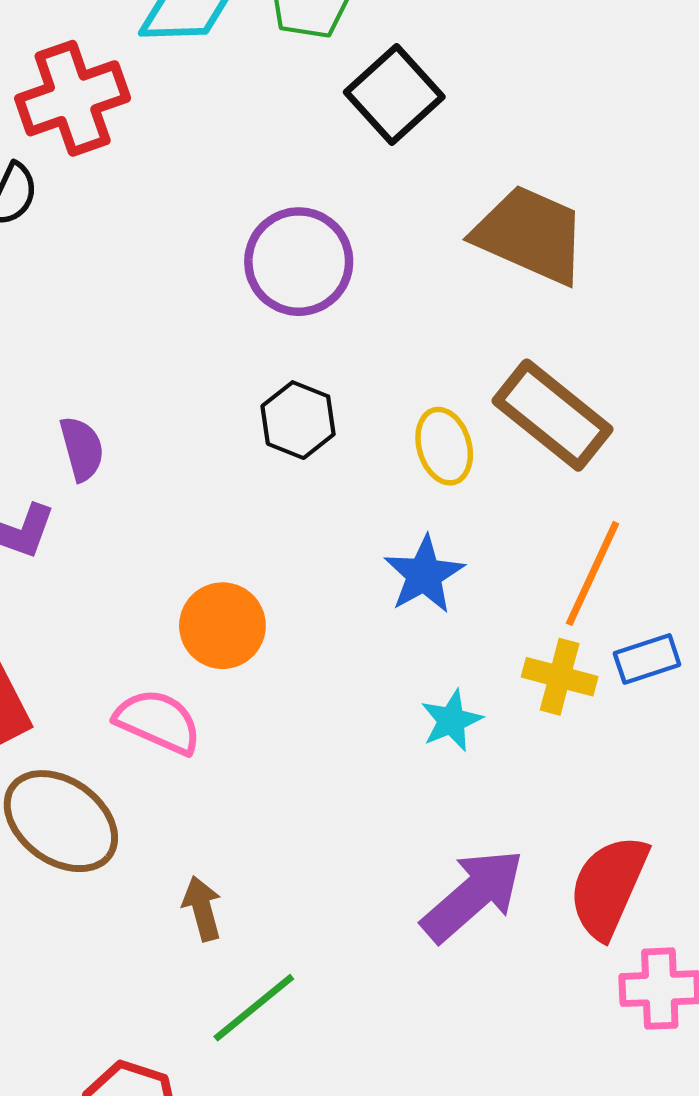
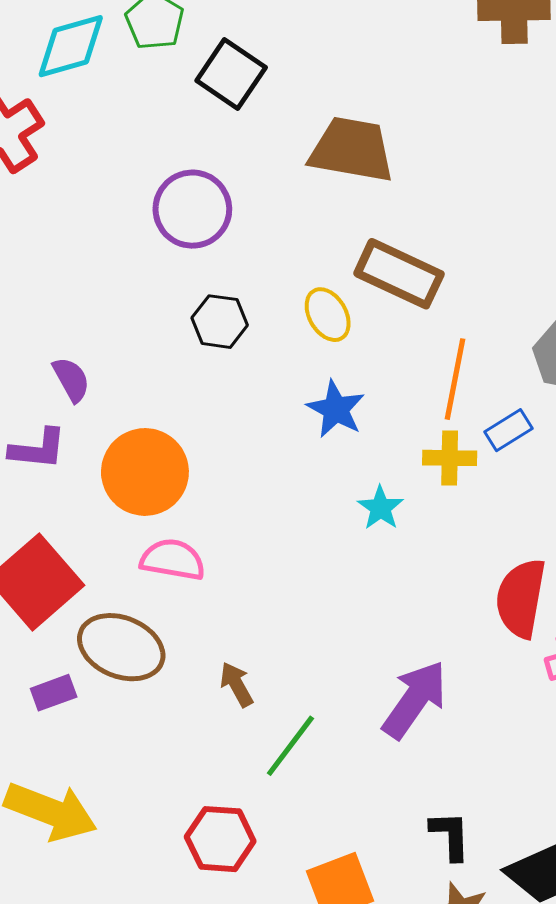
orange circle: (222, 626) -> (145, 472), moved, size x1.4
purple arrow: (473, 895) -> (415, 700), moved

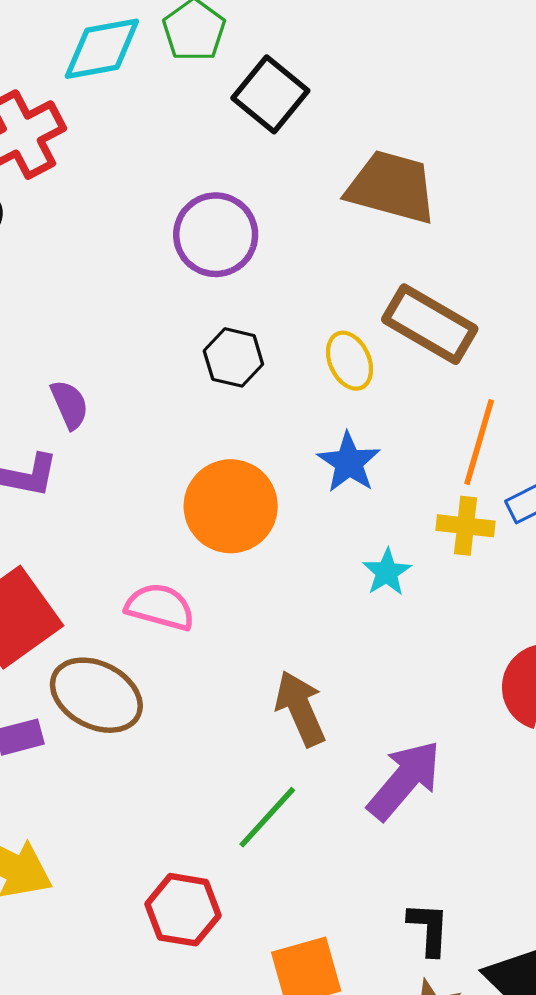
orange circle: (145, 472) -> (231, 506), moved
brown arrow: (237, 684) -> (300, 708), moved, size x1.5

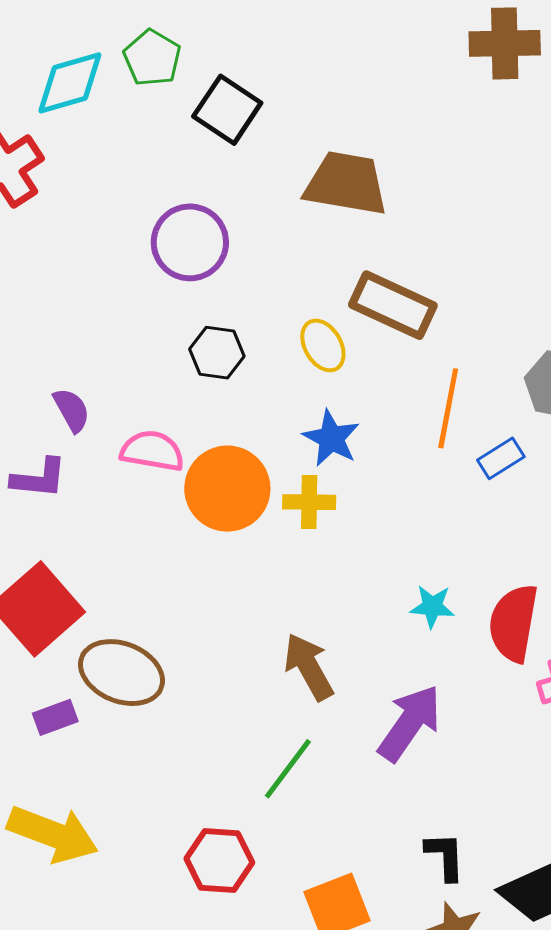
yellow cross: (466, 526) -> (309, 502), moved
cyan star: (387, 572) -> (432, 607), moved, turned -30
pink semicircle: (160, 607) -> (152, 451), moved

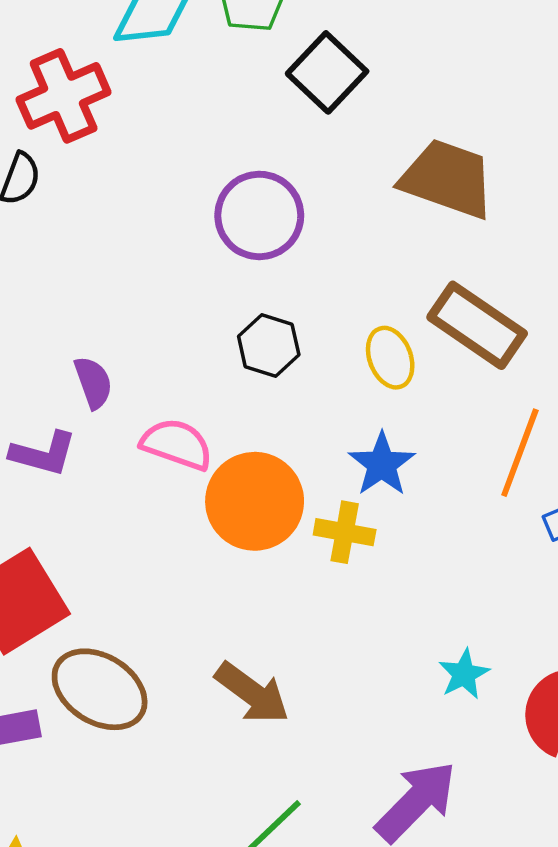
cyan star: (432, 607) -> (464, 674), turned 30
brown arrow: (309, 667) -> (252, 693), moved, turned 146

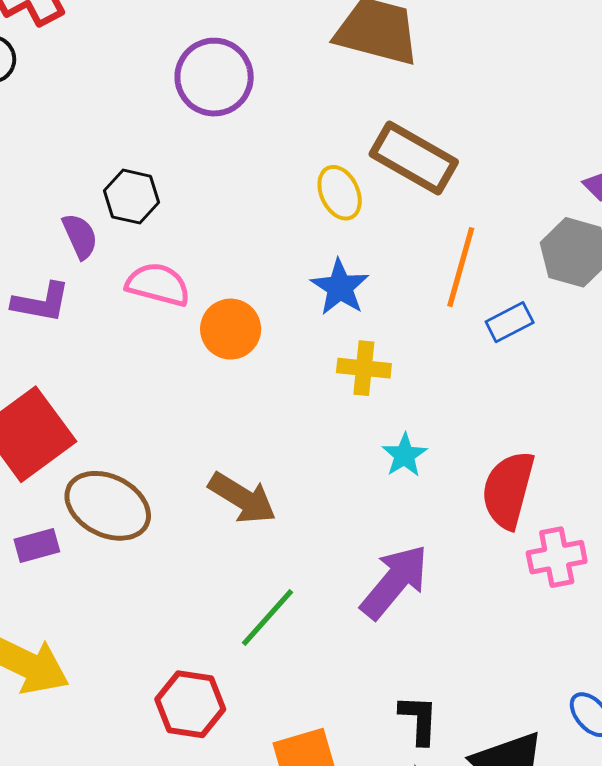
black hexagon: (269, 345) -> (132, 197), moved
orange circle: (255, 501) -> (231, 329), size x0.7
yellow cross: (345, 532) -> (364, 368), moved
cyan star: (464, 674) -> (404, 455), moved

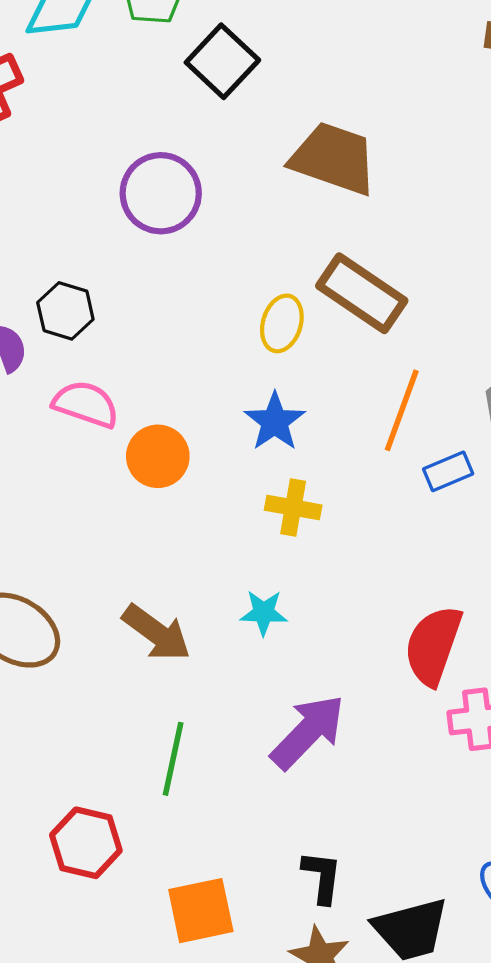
yellow ellipse: (340, 193) -> (282, 323), turned 38
cyan star: (404, 455) -> (264, 613), moved, turned 30
green line: (268, 617) -> (173, 759), turned -34

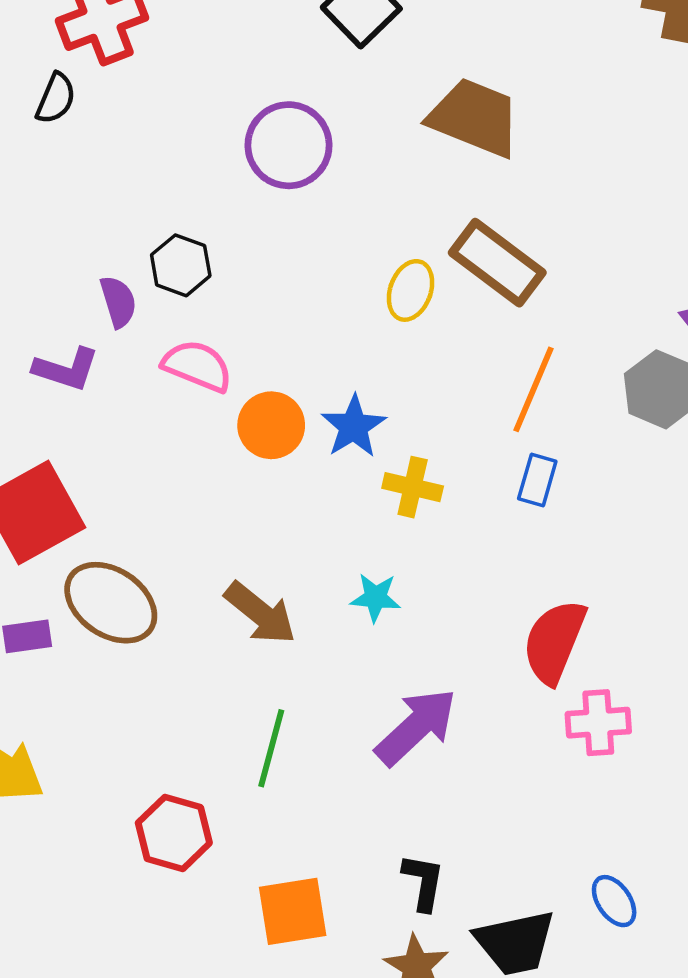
blue star: (275, 422) -> (354, 427), moved
blue rectangle: (448, 471) -> (537, 480), moved, turned -54

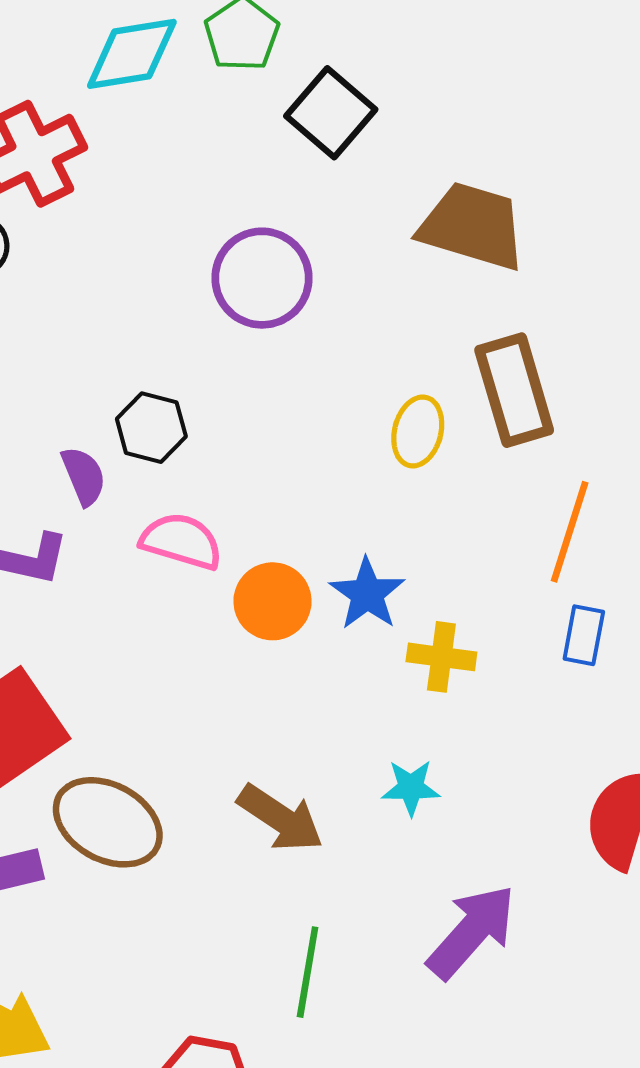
brown rectangle: (497, 263) -> (514, 390), turned 42

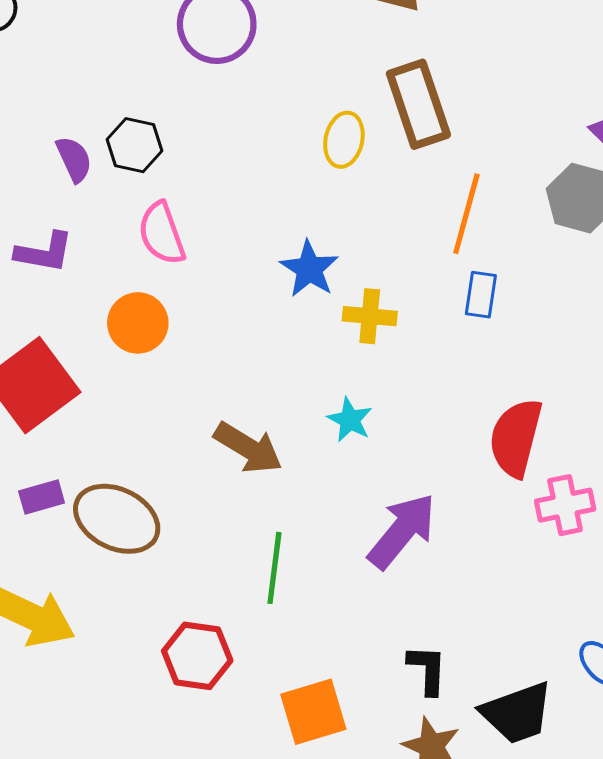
purple semicircle: (84, 476) -> (74, 159), moved
pink semicircle: (181, 541) -> (162, 233), turned -124
orange circle: (272, 601) -> (138, 323), moved
cyan star: (411, 788) -> (350, 420), turned 30
brown ellipse: (108, 822) -> (117, 519), moved

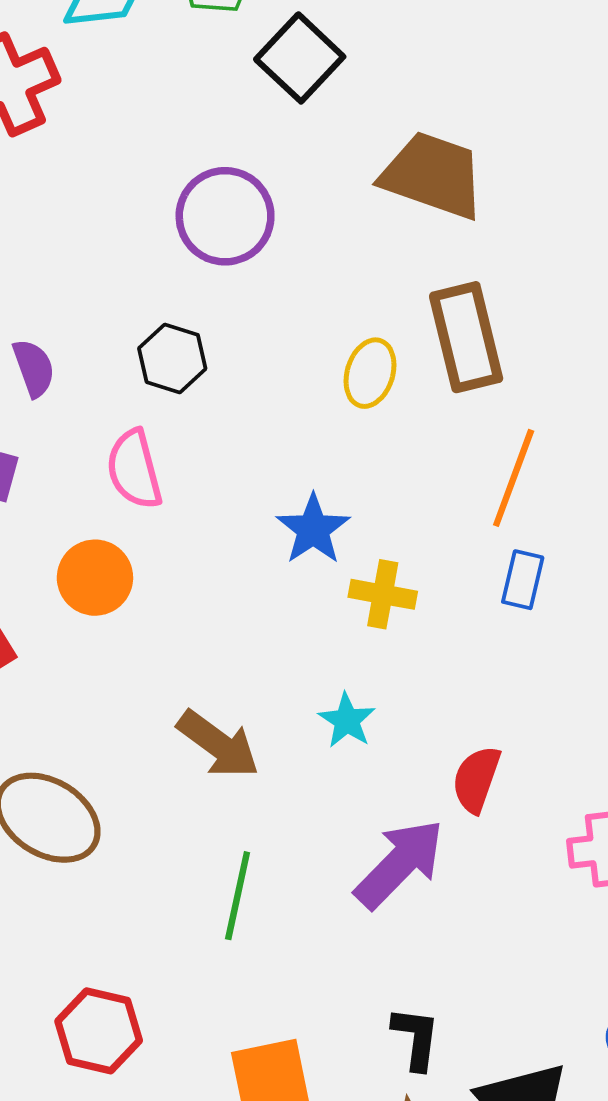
black hexagon: (134, 145) -> (172, 358), moved
red semicircle: (516, 438) -> (476, 779), moved, size x0.7
red hexagon: (197, 656) -> (99, 1031), moved

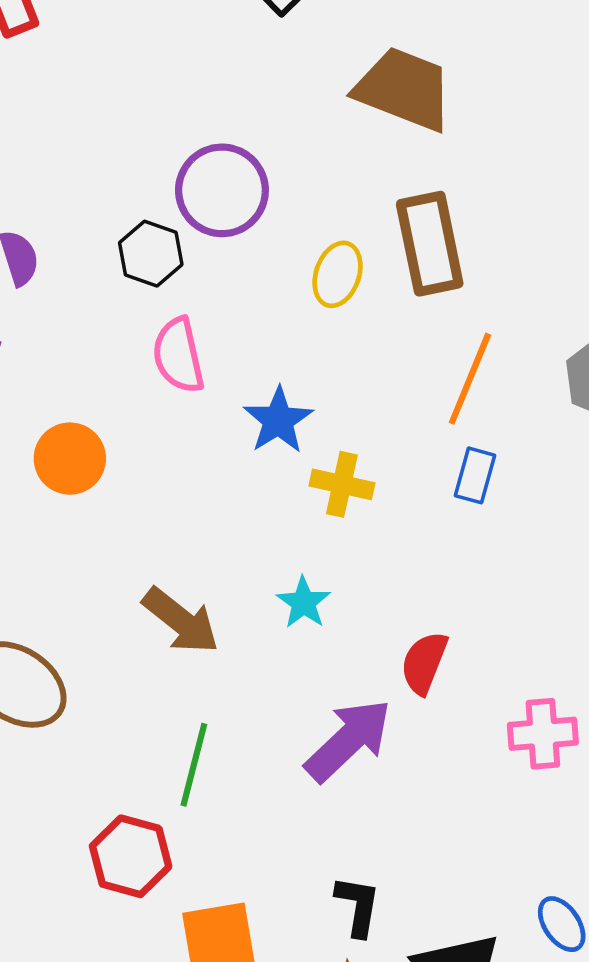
purple circle: (225, 216) -> (222, 190), moved
pink semicircle: (134, 469) -> (178, 355), moved
red hexagon: (99, 1031) -> (131, 856), moved

